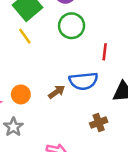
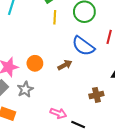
yellow line: (25, 36) -> (55, 17), moved, turned 32
blue semicircle: (83, 81) -> (83, 46), moved, turned 35

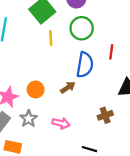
blue semicircle: (83, 46) -> (85, 65), turned -110
pink arrow: (58, 113) -> (61, 123), moved

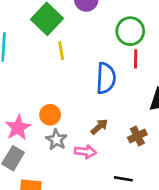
green circle: (82, 28) -> (130, 31), moved
brown arrow: (68, 88) -> (99, 127), moved
gray star: (29, 119) -> (56, 140), moved

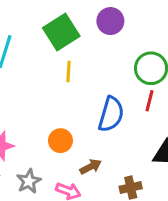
orange circle: (50, 115) -> (60, 141), moved
gray star: (56, 140) -> (29, 181), moved

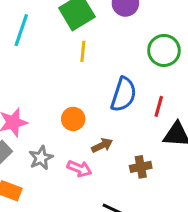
red line: (150, 101) -> (159, 106), moved

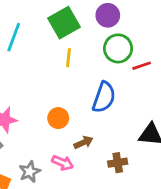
green circle: (164, 50) -> (118, 48), moved
red line: (159, 106) -> (142, 66), moved, turned 54
gray star: (41, 158) -> (30, 172), moved

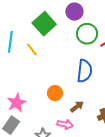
yellow line: (68, 58) -> (32, 50), moved, turned -32

